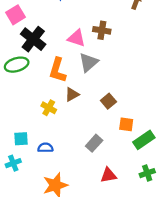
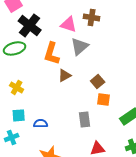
yellow cross: (49, 108) -> (17, 87), moved
orange square: (126, 124) -> (104, 99), moved
gray rectangle: (94, 143) -> (85, 119), turned -49

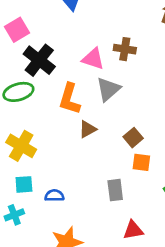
yellow cross: (17, 87) -> (21, 146), size x1.5

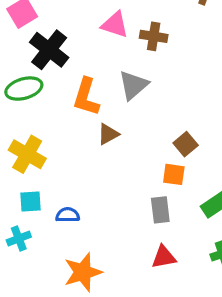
pink triangle: (93, 59) -> (115, 25), moved
brown square: (133, 138) -> (186, 144), moved
gray rectangle: (115, 190) -> (160, 210), moved

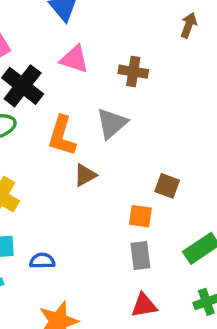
pink triangle: (115, 25) -> (74, 59), moved
brown square: (186, 144) -> (167, 186), turned -30
orange square: (174, 174) -> (140, 216), moved

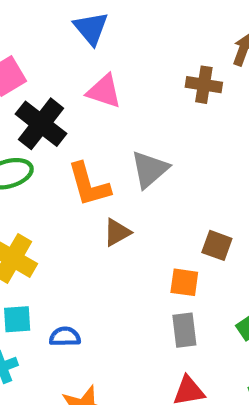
brown cross: (133, 72) -> (204, 85), moved
orange L-shape: (62, 136) -> (89, 185), turned -33

